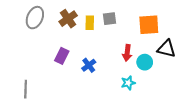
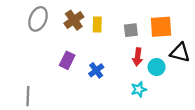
gray square: (109, 19) -> (131, 30), moved

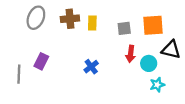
brown cross: (74, 20) -> (70, 19), turned 30
purple rectangle: (67, 60) -> (41, 61), moved
cyan star: (139, 89) -> (157, 85), moved
gray line: (28, 96) -> (19, 74), moved

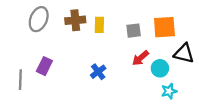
red arrow: (131, 54) -> (140, 58), turned 42

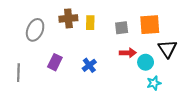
gray ellipse: (39, 19) -> (35, 30), moved
black triangle: (184, 53) -> (167, 49), turned 42
red arrow: (140, 58) -> (128, 53), turned -140
purple rectangle: (44, 66) -> (55, 62), moved

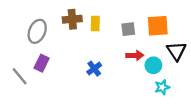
purple rectangle: (55, 62) -> (42, 63), moved
gray line: (18, 73) -> (20, 76), turned -42

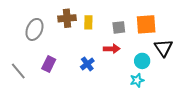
red arrow: (135, 55) -> (112, 49), moved
purple rectangle: (42, 63) -> (49, 64), moved
cyan star: (162, 87) -> (137, 80), moved

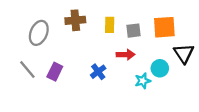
yellow rectangle: (88, 22) -> (110, 25), moved
gray line: (18, 71) -> (27, 69), moved
cyan star: (137, 80) -> (143, 81), moved

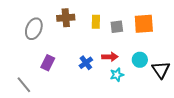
black triangle: (184, 53) -> (161, 70), moved
red arrow: (126, 55) -> (110, 57), moved
gray line: (27, 69) -> (24, 85), moved
cyan star: (143, 81) -> (117, 75), moved

